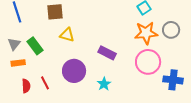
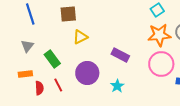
yellow triangle: (67, 35) -> (80, 37), turned -42
green rectangle: (35, 46) -> (52, 59), moved
orange rectangle: (18, 63) -> (25, 74), moved

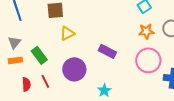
orange star: (159, 35) -> (146, 31), size x0.7
orange rectangle: (25, 74) -> (15, 60), moved
cyan star: (117, 86) -> (104, 90), moved

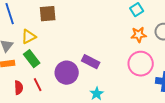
yellow triangle: (67, 33) -> (29, 37), moved
purple rectangle: (107, 51) -> (91, 62), moved

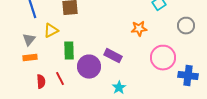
orange star: (139, 35) -> (139, 29), moved
green rectangle: (32, 59) -> (69, 51), moved, turned 36

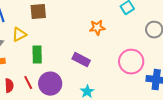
orange star: (139, 29) -> (97, 28), moved
purple circle: (89, 67) -> (50, 84), moved

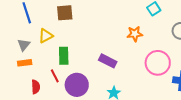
orange star: (97, 28) -> (135, 34), moved
red line: (28, 83) -> (55, 76), moved

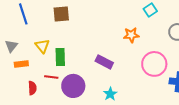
yellow triangle: (46, 36) -> (42, 46), moved, turned -42
gray triangle: (24, 45) -> (11, 46), moved
red line: (55, 76) -> (51, 77), turned -56

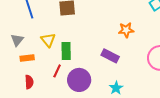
orange star: (131, 35) -> (126, 30), moved
red line: (51, 77) -> (57, 71), turned -72
red semicircle: (32, 88) -> (29, 82), moved

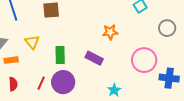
green rectangle: (66, 51) -> (60, 55), moved
red line: (57, 71) -> (41, 83), moved
cyan star: (116, 88) -> (114, 90), moved

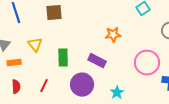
purple circle: (63, 82) -> (82, 85), moved

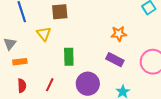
yellow triangle: (35, 45) -> (44, 34), moved
purple rectangle: (97, 61) -> (115, 60), moved

